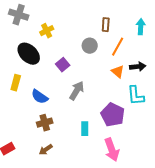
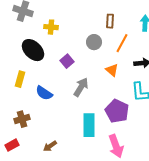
yellow cross: (47, 31) -> (51, 27), turned 32
orange triangle: (118, 72) -> (112, 70), moved
brown cross: (45, 123) -> (22, 119), moved
cyan rectangle: (85, 129) -> (89, 125), size x1.6

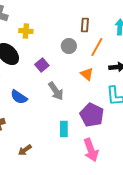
gray arrow: (81, 87) -> (56, 91), turned 114
cyan rectangle: (89, 125) -> (64, 129), size x0.7

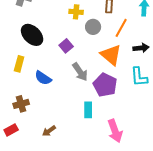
yellow cross: (26, 31) -> (76, 12), moved
orange triangle: (87, 74) -> (111, 55), size x1.6
purple pentagon: (92, 115) -> (105, 85), moved

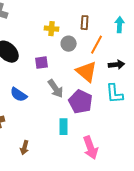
purple square: (66, 46) -> (42, 63), turned 32
brown arrow: (49, 131) -> (25, 148), turned -40

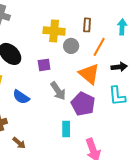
yellow cross: (52, 29) -> (54, 31), size x1.5
brown arrow: (25, 148) -> (19, 143), moved, turned -64

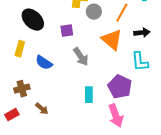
purple pentagon: (83, 104) -> (120, 87), moved

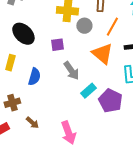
blue semicircle: (44, 63) -> (34, 77), turned -108
cyan rectangle: (89, 95) -> (88, 91), moved, turned 49
pink arrow: (116, 116) -> (68, 133), moved

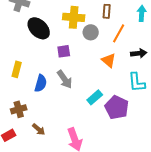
black ellipse: (23, 34) -> (39, 28), moved
orange triangle: (102, 54) -> (109, 60), size x0.7
gray arrow: (71, 71) -> (65, 79), moved

